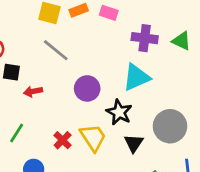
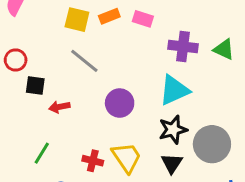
black star: (119, 112) -> (173, 130), moved, turned 30
red cross: (63, 140) -> (93, 161), turned -30

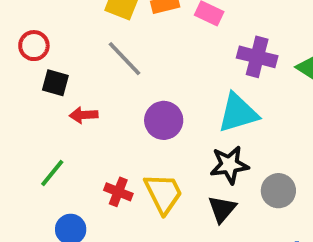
gray circle: (212, 144) -> (278, 191), size x0.7

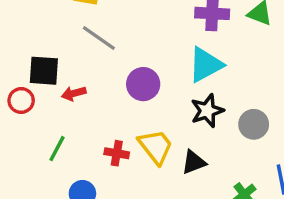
red circle: (34, 46) -> (21, 100), moved
black square: (55, 83) -> (44, 71), size x1.4
black triangle: (222, 209) -> (194, 162), moved, turned 40

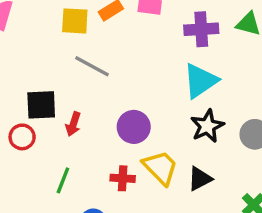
purple circle: (143, 84) -> (134, 127), moved
red arrow: (74, 93) -> (73, 124), turned -50

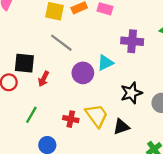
purple cross: (201, 29) -> (132, 41), moved
cyan triangle: (200, 81) -> (105, 63), moved, size x0.7
purple circle: (134, 127) -> (83, 73), moved

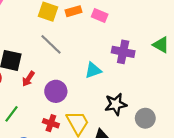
purple circle: (83, 73) -> (56, 91), moved

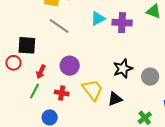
cyan triangle: (93, 70) -> (98, 19), moved
red arrow: (28, 79) -> (41, 72), moved
red cross: (51, 123) -> (62, 93), moved

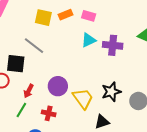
gray line: (59, 26) -> (34, 46), moved
yellow trapezoid: (93, 90) -> (83, 98), moved

